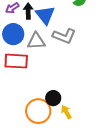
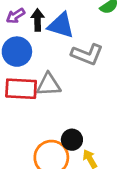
blue triangle: (45, 15) -> (61, 25), turned -35
gray triangle: (36, 41) -> (49, 85), moved

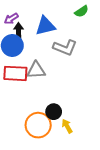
black arrow: (38, 20) -> (18, 31), moved
blue triangle: (61, 25) -> (45, 26), turned -30

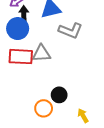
orange circle: (38, 125) -> (44, 108), size x0.7
yellow arrow: (67, 126) -> (83, 116), moved

